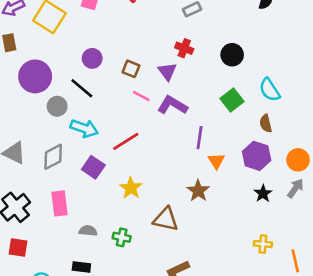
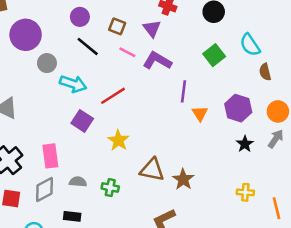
black line: (82, 88) -> (88, 47), moved
brown semicircle: (266, 123) -> (265, 72), moved
gray diamond: (53, 157) -> (45, 189), moved
brown star: (198, 191) -> (183, 179), moved

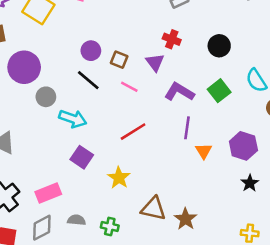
purple circle: (80, 17) -> (91, 51), moved
purple L-shape: (157, 61) -> (179, 92), moved
red line: (113, 96) -> (133, 132), moved
pink rectangle: (50, 156) -> (48, 193), turned 75

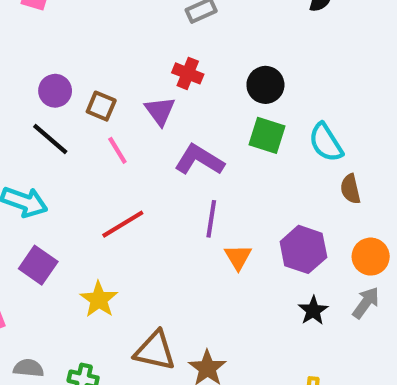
pink line: (129, 87) -> (117, 150), turned 30
green square: (219, 91) -> (267, 135), moved, turned -35

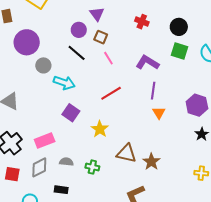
purple triangle: (160, 111) -> (97, 14), moved
orange triangle: (238, 257) -> (159, 113), moved

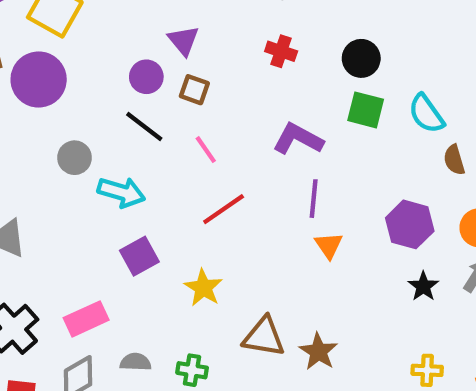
purple circle: (27, 42) -> (39, 80), moved
pink line: (108, 58) -> (206, 150), moved
purple square: (71, 113) -> (139, 256), turned 30

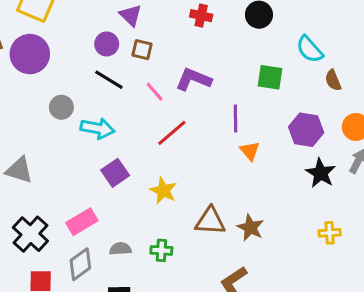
green square: (366, 110) -> (270, 77), moved
purple L-shape: (298, 139) -> (194, 79), moved
black star: (423, 286) -> (321, 173), size x1.4

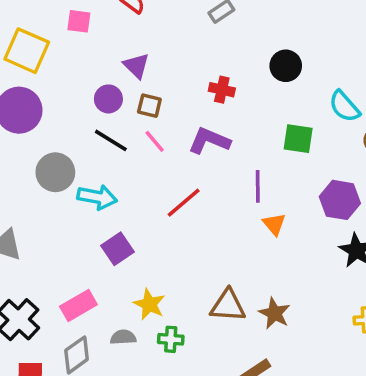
red cross: (201, 16) -> (222, 90), moved
pink line: (155, 92) -> (155, 141), moved
gray circle: (61, 107) -> (55, 172), size x1.4
yellow star: (163, 191) -> (149, 304), moved

